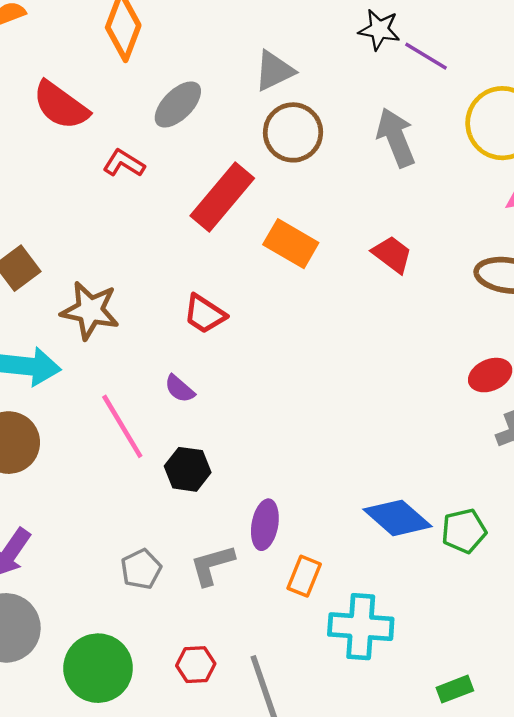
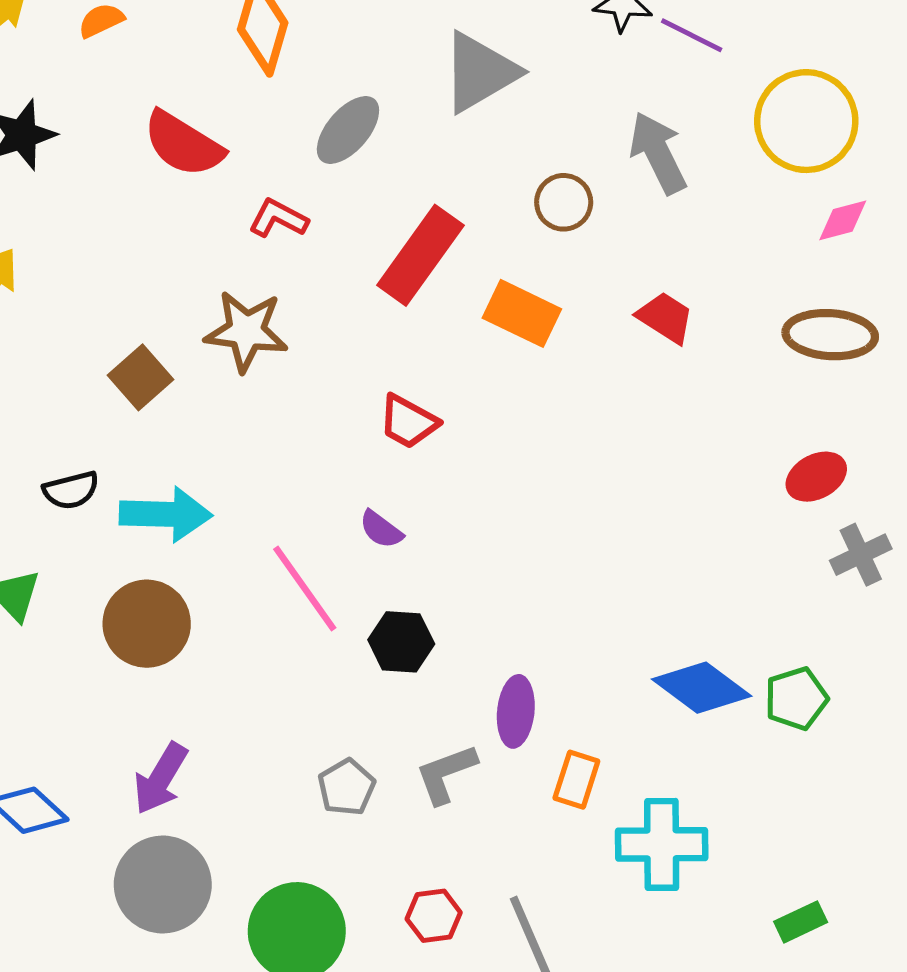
gray triangle: (274, 71) -> (480, 72), size x1.4
brown circle: (293, 132) -> (564, 202), moved, size x0.7
brown star: (90, 310) -> (246, 331), moved

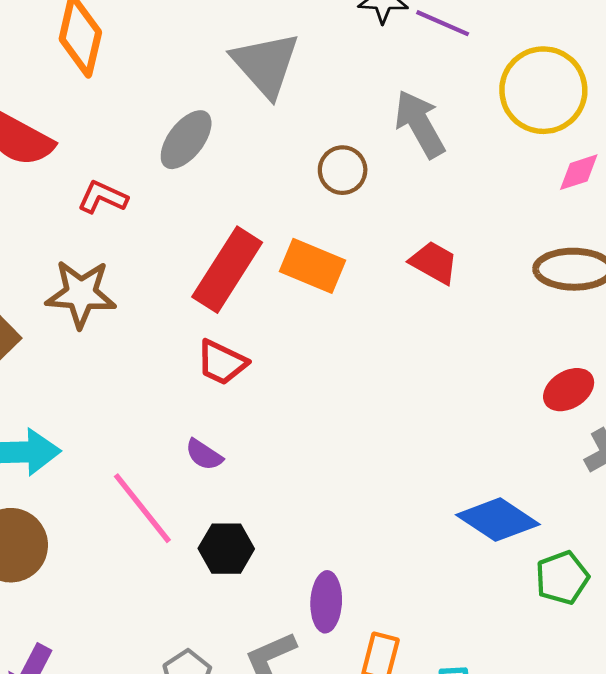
gray triangle: (480, 72) -> (266, 64), turned -38
gray ellipse: (348, 130) -> (186, 140), moved
red rectangle: (420, 255) -> (227, 270), moved
blue diamond: (702, 688) -> (498, 520), moved

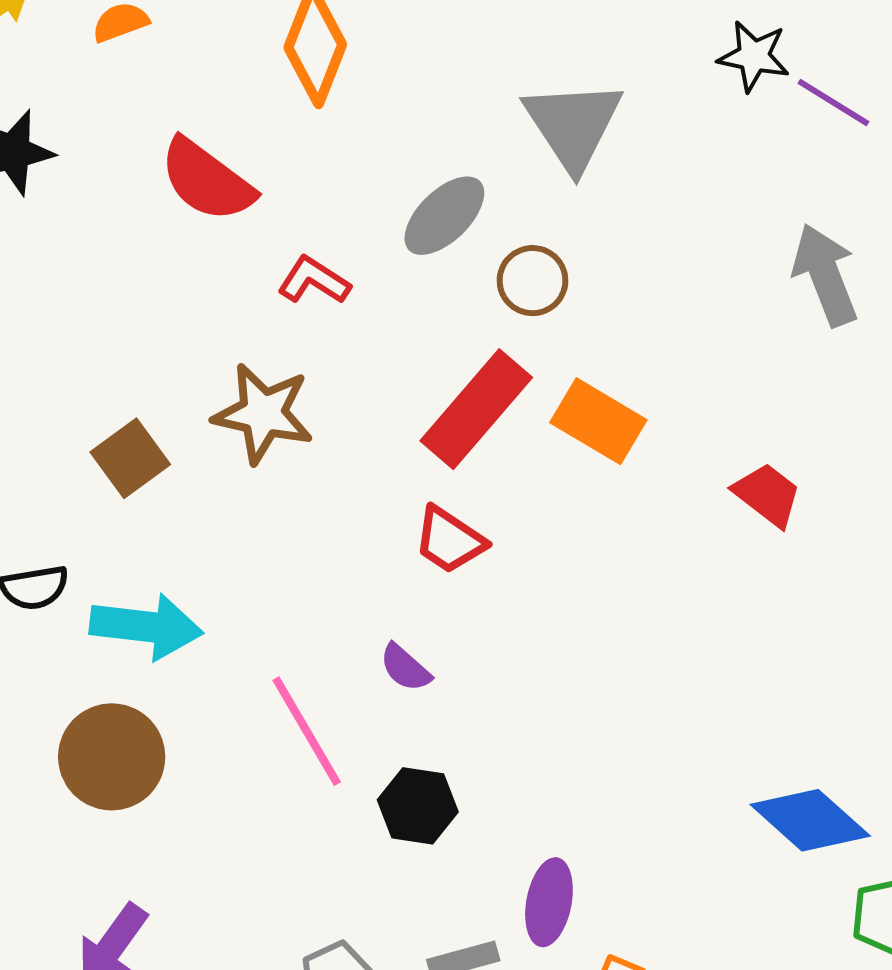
gray arrow: (420, 124) -> (825, 275), moved
brown circle: (343, 170) -> (533, 281), moved
red trapezoid: (434, 263) -> (767, 495), moved

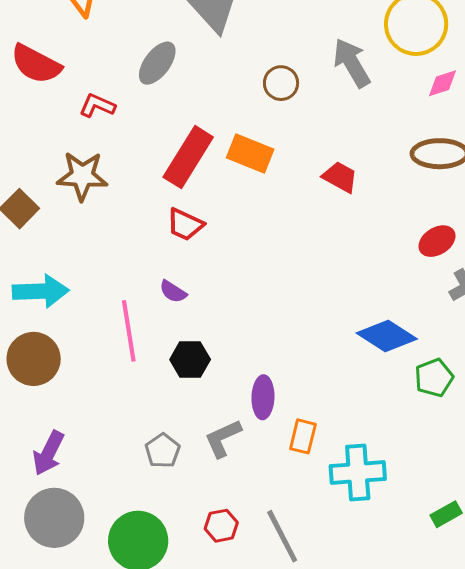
brown circle: (533, 281) -> (281, 83), moved
pink line: (307, 731) -> (129, 331), turned 30

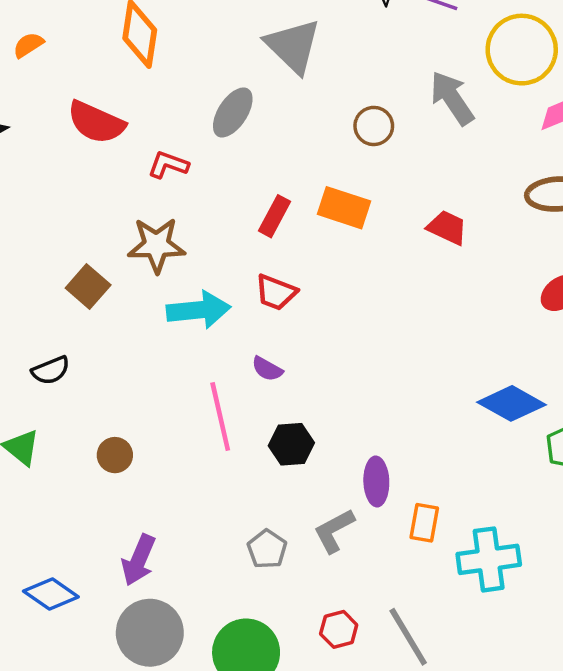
red rectangle: (188, 157) -> (275, 216), size x0.6
cyan arrow: (41, 291) -> (199, 310), moved
brown circle: (34, 359) -> (115, 455), size x0.6

